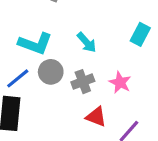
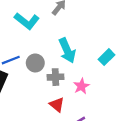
cyan arrow: (87, 42) -> (67, 50), size x1.5
cyan L-shape: (35, 44) -> (27, 21), moved

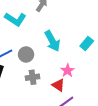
gray cross: (56, 77) -> (33, 77), moved
red triangle: (57, 105) -> (58, 85), moved

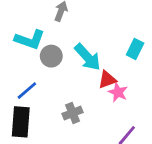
gray circle: (26, 54) -> (51, 56), moved
red triangle: (58, 85) -> (107, 80), moved, turned -40

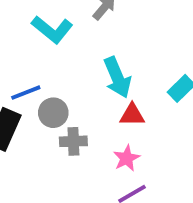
gray circle: (51, 56) -> (53, 113), moved
pink star: (118, 92) -> (127, 158), moved

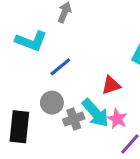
cyan arrow: (117, 77) -> (95, 113), moved
blue line: (26, 93) -> (60, 67), moved

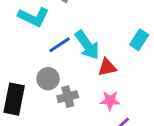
cyan arrow: (95, 113) -> (87, 45), moved
pink star: (117, 119) -> (110, 101), turned -30

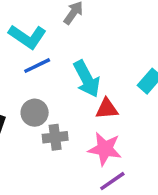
blue line: (60, 45) -> (37, 66), moved
pink star: (110, 101) -> (105, 149), size x1.4

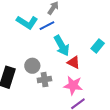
blue line: (37, 66) -> (47, 26), moved
red triangle: (107, 109) -> (74, 62), turned 32

